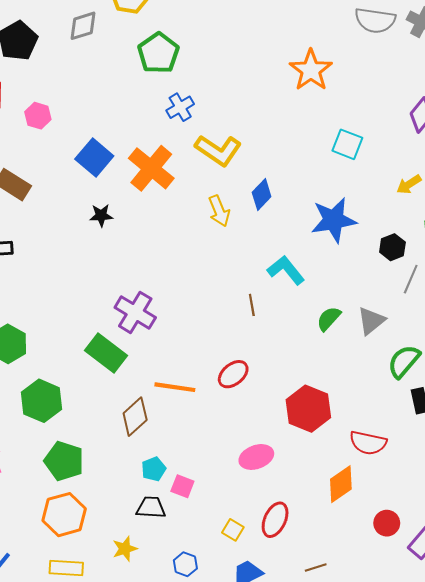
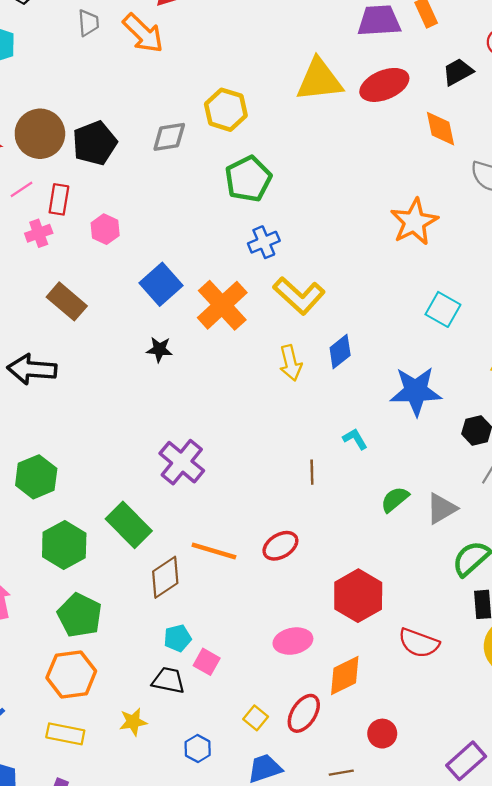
cyan L-shape: (286, 270) -> (355, 439), size x0.6
green rectangle: (106, 353) -> (129, 525), moved
orange diamond: (341, 484) -> (345, 675), moved
red circle: (387, 523) -> (382, 734), moved

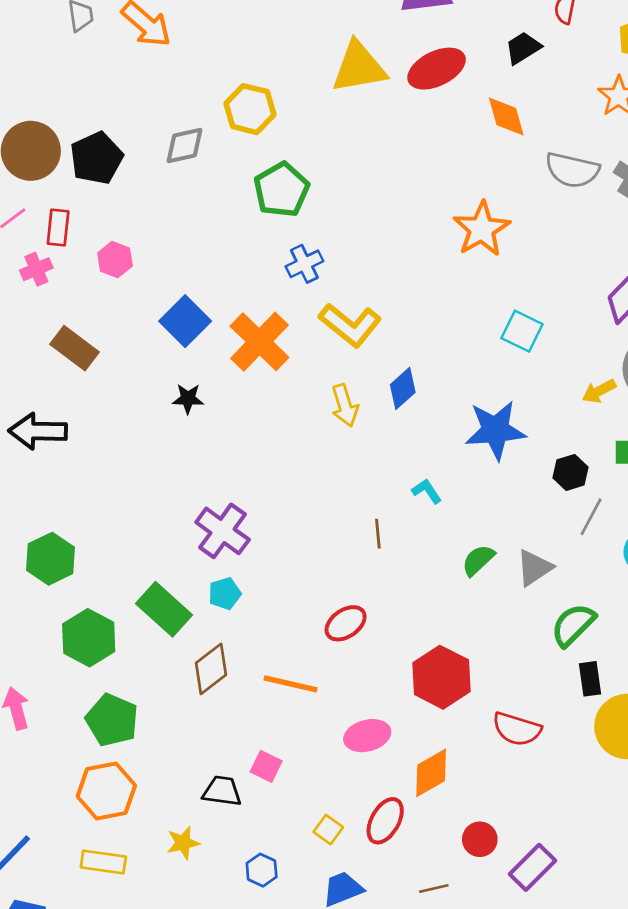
orange line: (214, 551) -> (290, 684), moved
cyan pentagon: (177, 638) -> (225, 593), moved
purple rectangle: (466, 761) -> (533, 867), moved

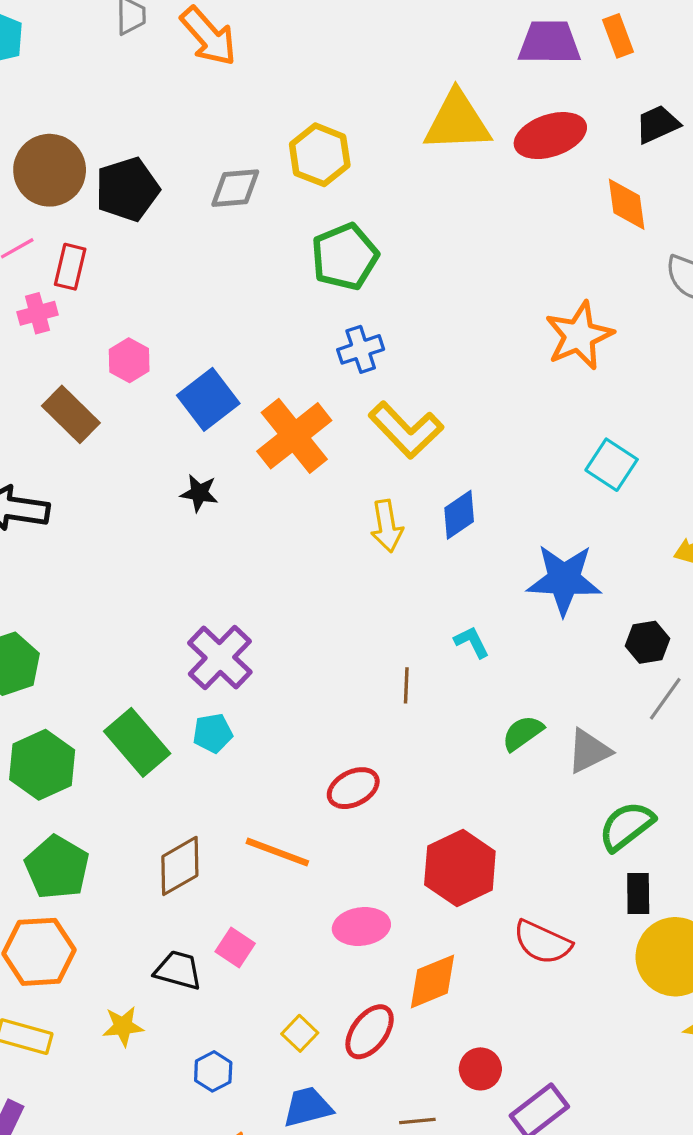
pink hexagon: (115, 260) -> (129, 360), moved
brown diamond: (211, 669) -> (180, 866), moved

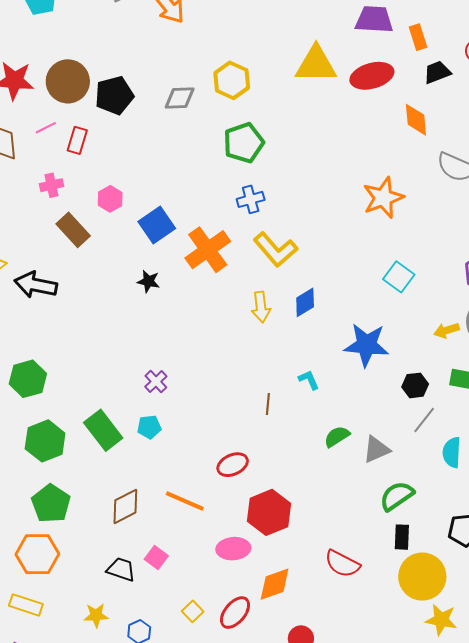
orange rectangle: (618, 36) -> (418, 37), moved
pink cross: (37, 313) -> (51, 185), moved
purple cross: (220, 658) -> (156, 382), size x0.6
red hexagon: (460, 868) -> (269, 512), moved
yellow star: (123, 1026) -> (96, 615), moved

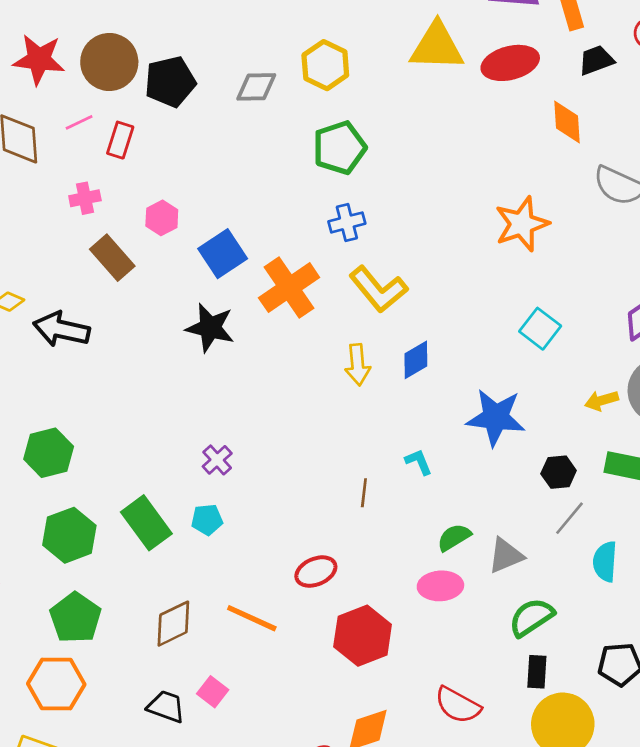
black star: (148, 281) -> (210, 328), size x1.6
pink ellipse: (233, 549) -> (440, 586), moved

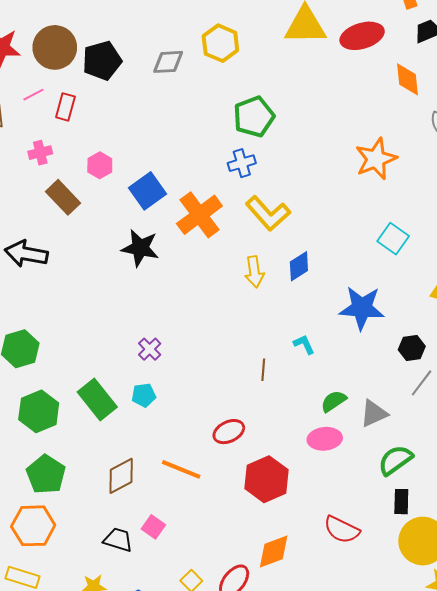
green pentagon: (339, 148) -> (254, 117), moved

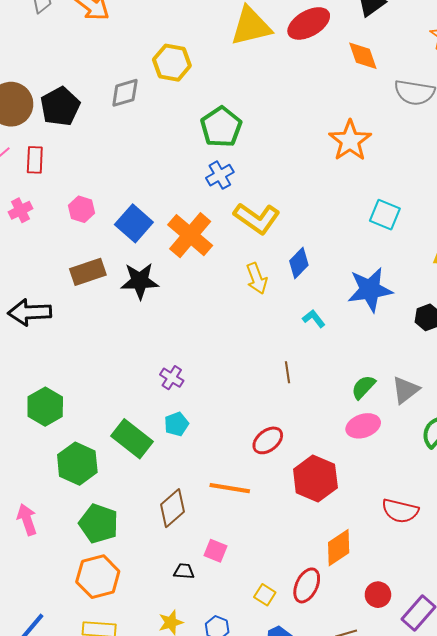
brown rectangle: (63, 197) -> (88, 272), moved, turned -52
cyan L-shape: (304, 344) -> (314, 319), moved
black trapezoid: (118, 540) -> (184, 571), size x0.7

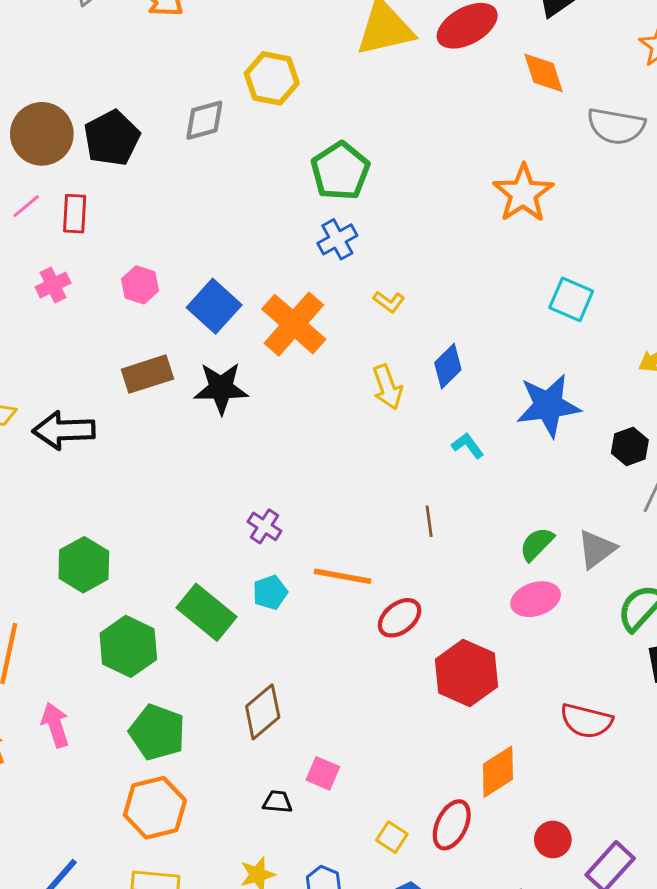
yellow L-shape: (257, 218) -> (389, 302), size x0.5
orange line: (230, 488) -> (343, 576), moved

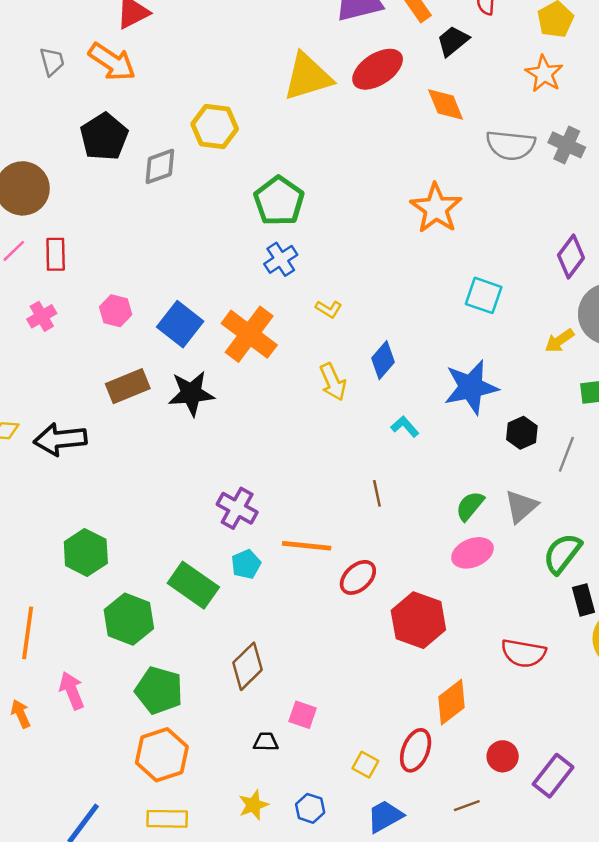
black pentagon: (112, 138) -> (104, 137), moved
black hexagon: (630, 446) -> (522, 433), moved
purple cross: (264, 526) -> (237, 508), size x1.4

